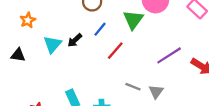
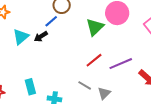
blue line: (100, 29) -> (51, 21), moved
red line: (115, 51) -> (94, 60), moved

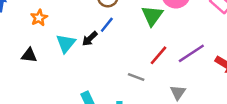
blue line: (51, 21) -> (107, 25), moved
gray line: (85, 85) -> (136, 77), moved

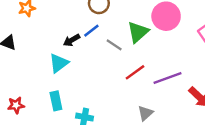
cyan triangle: (66, 43) -> (59, 63), moved
gray line: (136, 77) -> (114, 45), moved

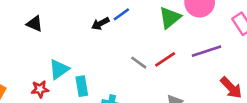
gray line: (114, 45) -> (139, 63), moved
cyan triangle: (59, 63) -> (59, 69), moved
purple line: (167, 78) -> (207, 51), moved

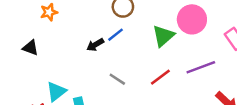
gray line: (139, 63) -> (117, 79), moved

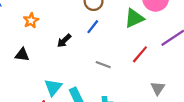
green triangle: (163, 36) -> (134, 18), turned 30
black arrow: (95, 45) -> (64, 41), moved

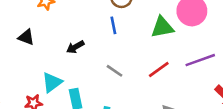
blue line: (93, 27) -> (113, 25), turned -64
black arrow: (64, 41) -> (75, 47), moved

